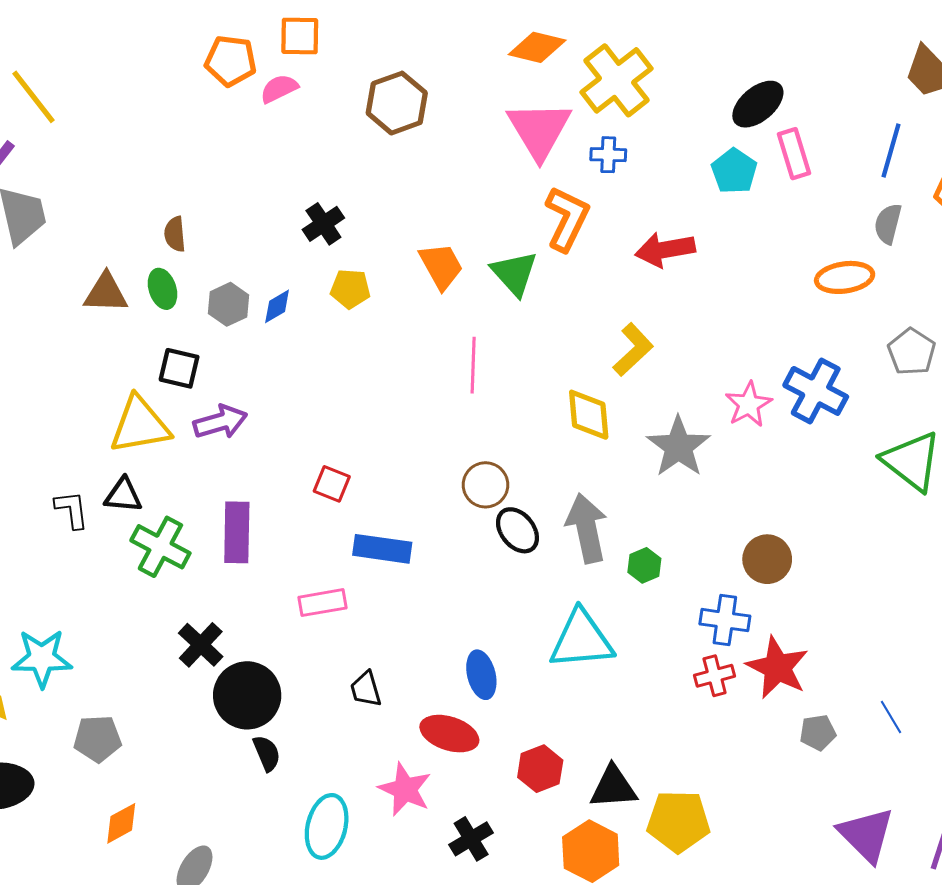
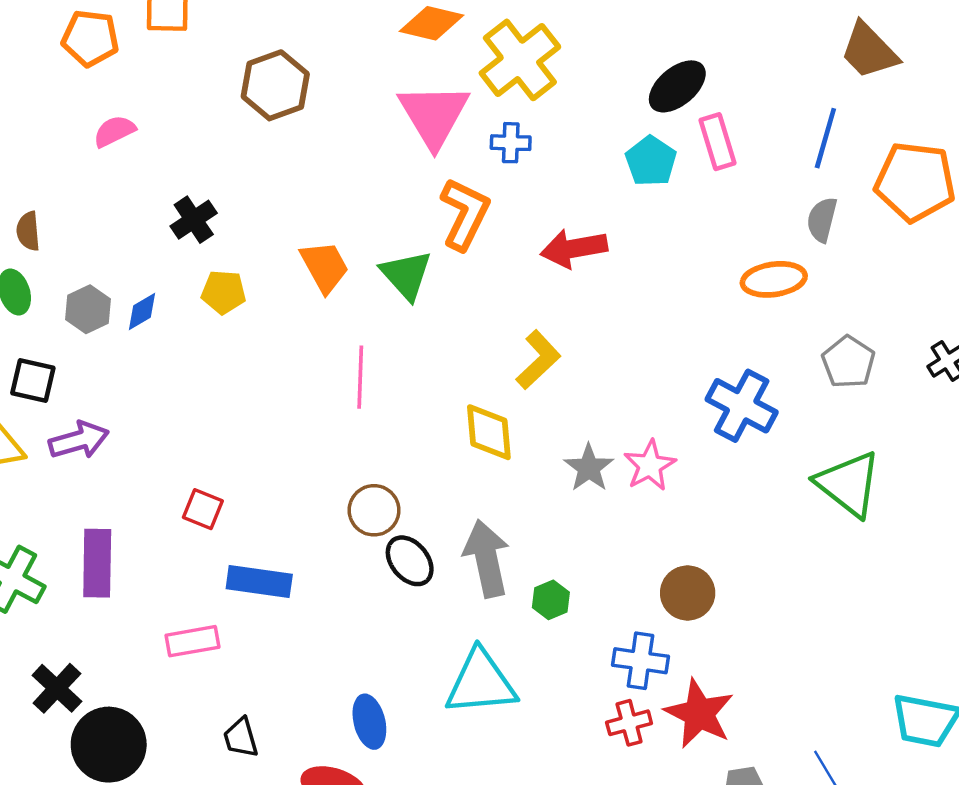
pink semicircle: (279, 89) -> (114, 131), moved
pink star: (749, 404) -> (650, 465), moved
gray star: (678, 447) -> (589, 468), size x0.7

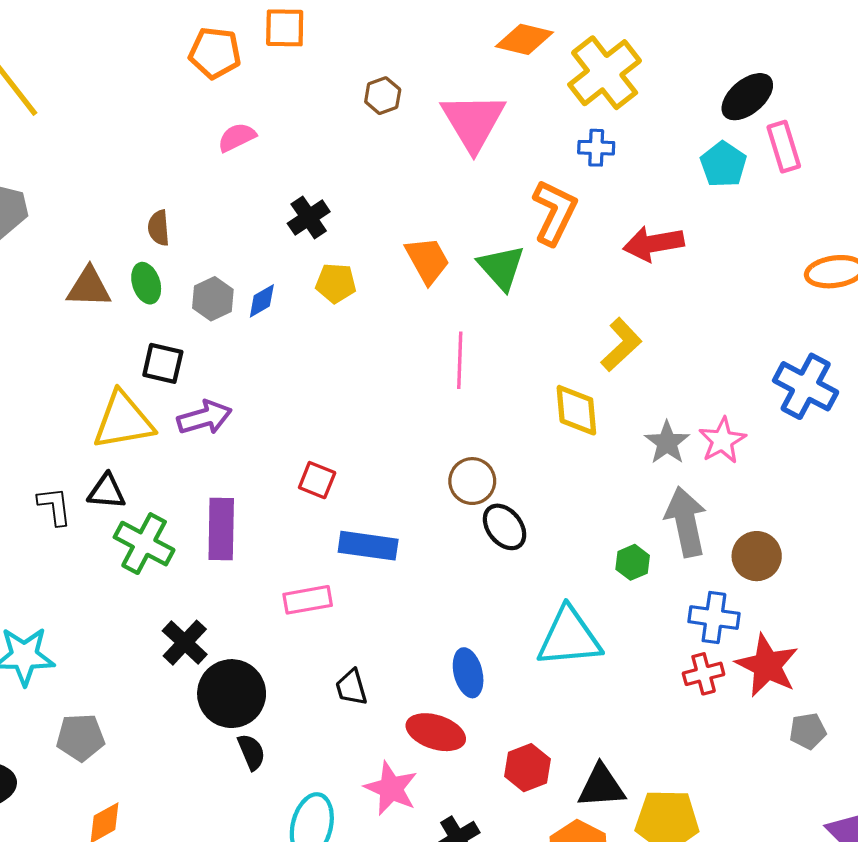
brown hexagon: (275, 85) -> (383, 96), size x0.6
pink triangle: (434, 115) -> (473, 122), moved
gray arrow: (487, 559) -> (686, 522), moved

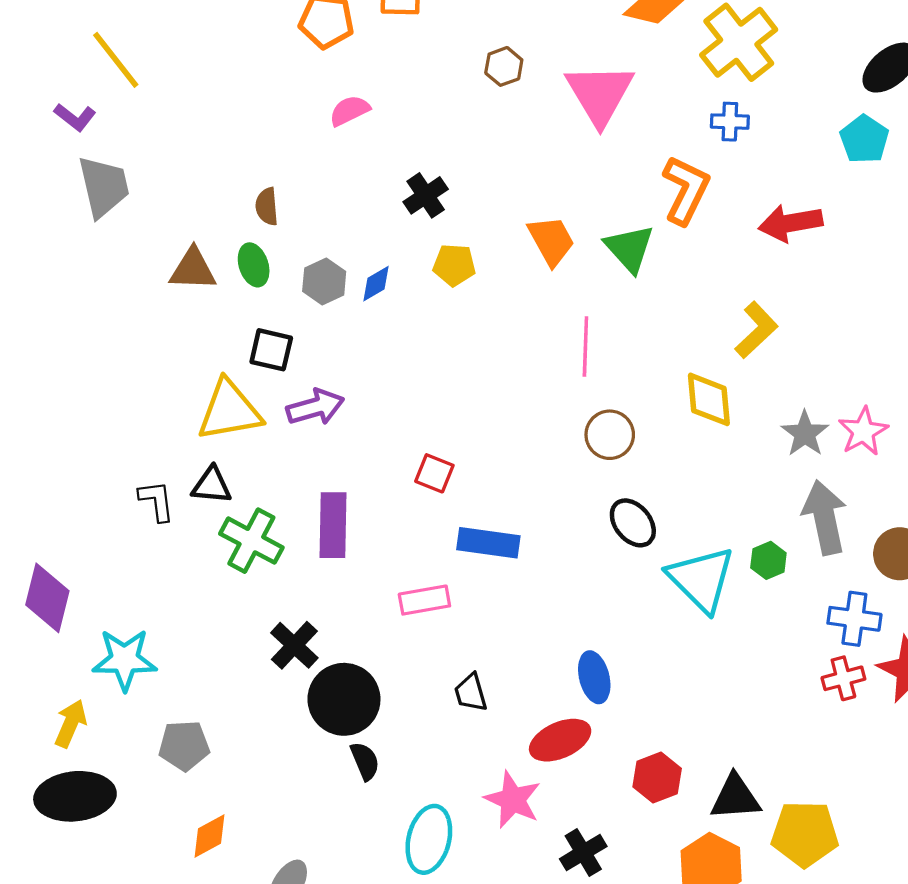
brown circle: (472, 481) -> (610, 435), moved
cyan triangle: (569, 637) -> (701, 579), moved, turned 50
red ellipse: (436, 732) -> (560, 740), turned -42

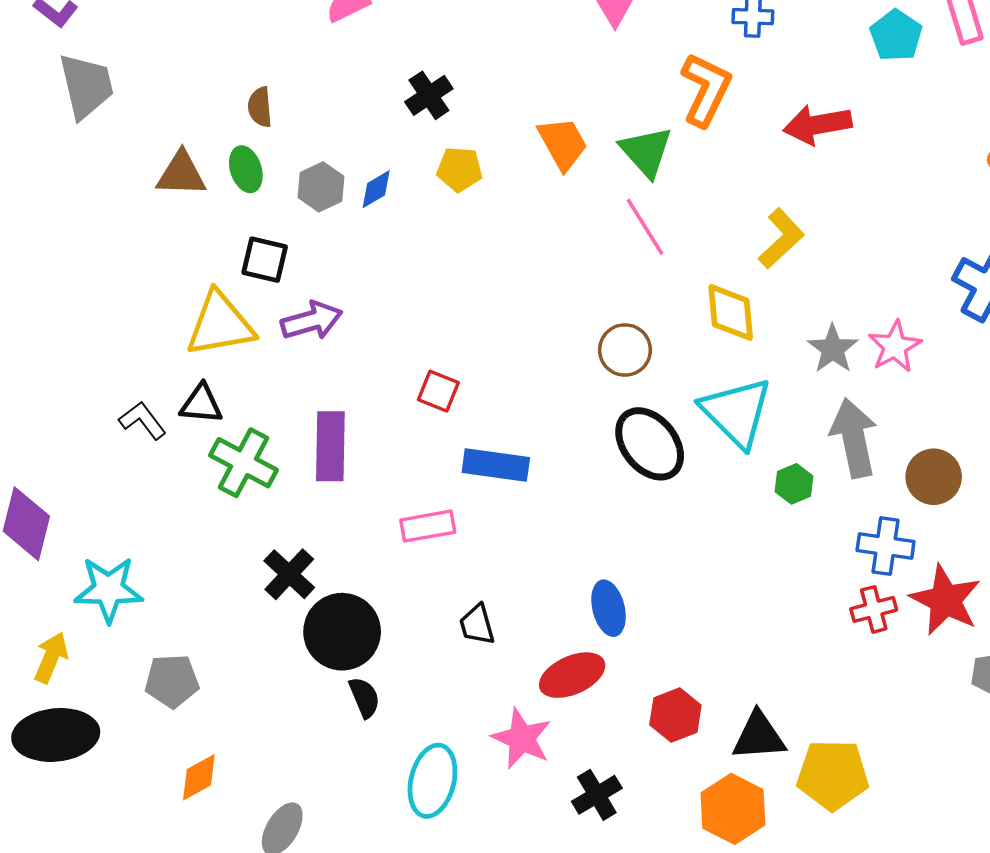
pink line: (585, 347) -> (645, 227), moved, turned -34
black L-shape: (157, 501) -> (143, 420), turned -30
black ellipse: (633, 523) -> (650, 444), size x1.4
cyan triangle: (701, 579) -> (736, 412), moved

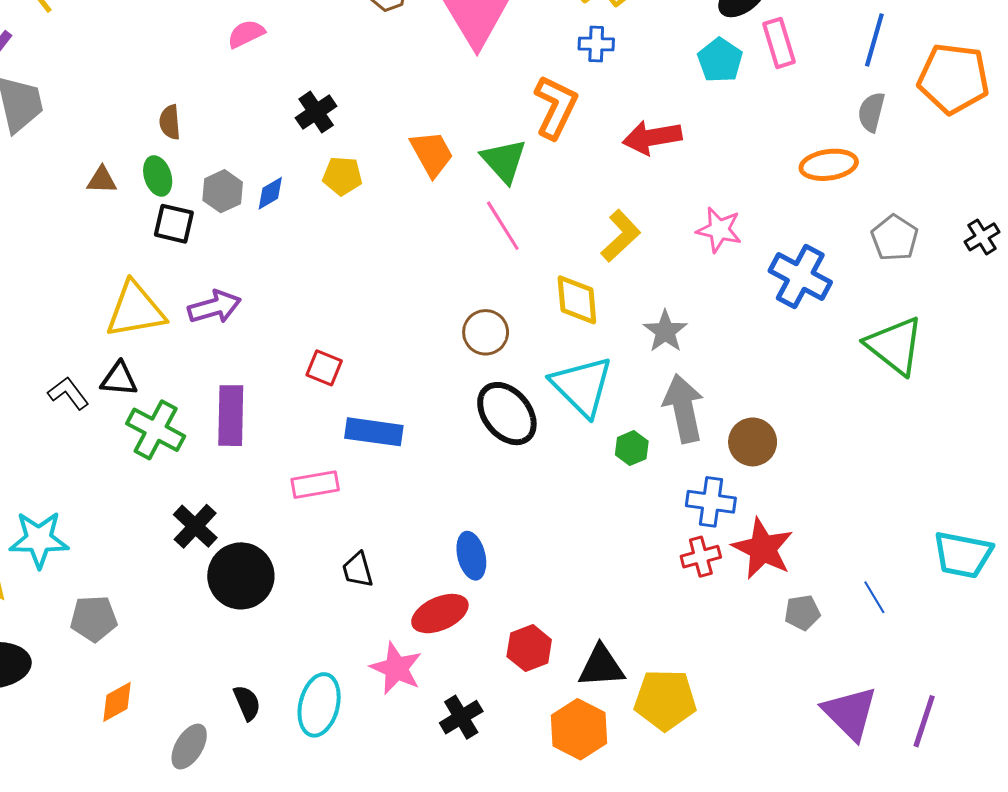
brown triangle: (181, 174) -> (102, 180), size x0.7
black square: (265, 260) -> (174, 224), moved
pink star: (895, 346) -> (719, 230), moved, turned -30
black semicircle: (364, 697) -> (247, 703), moved

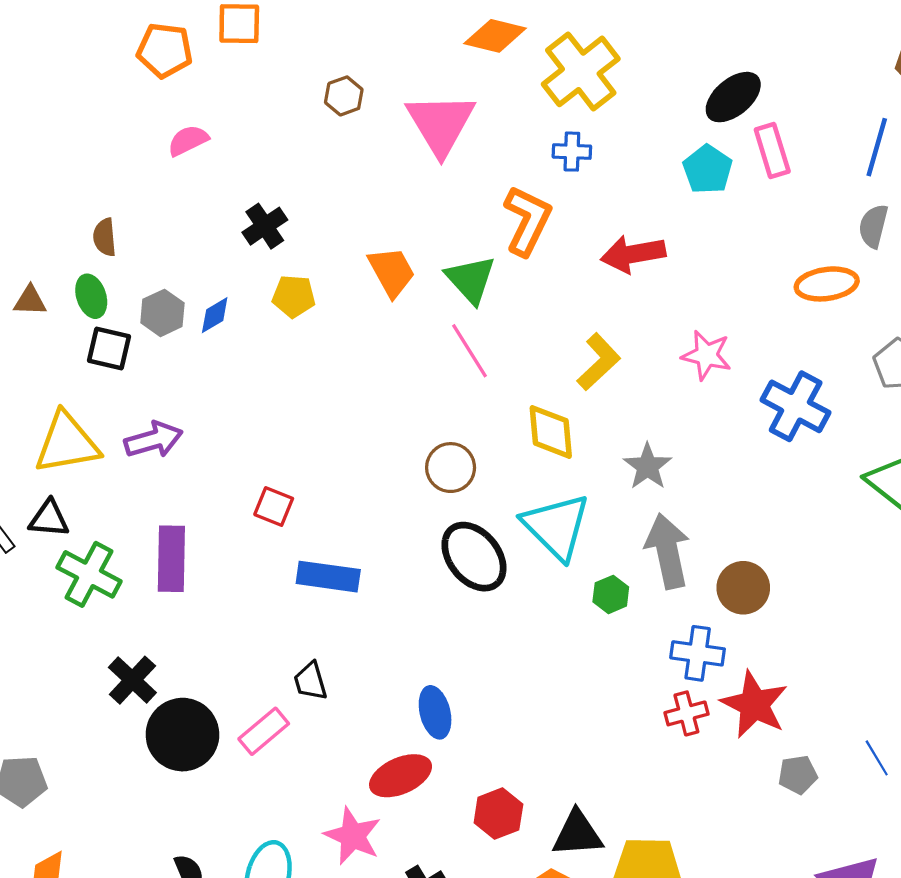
pink rectangle: (315, 485) -> (264, 731), moved, turned -30
black trapezoid: (358, 570) -> (310, 681), moved

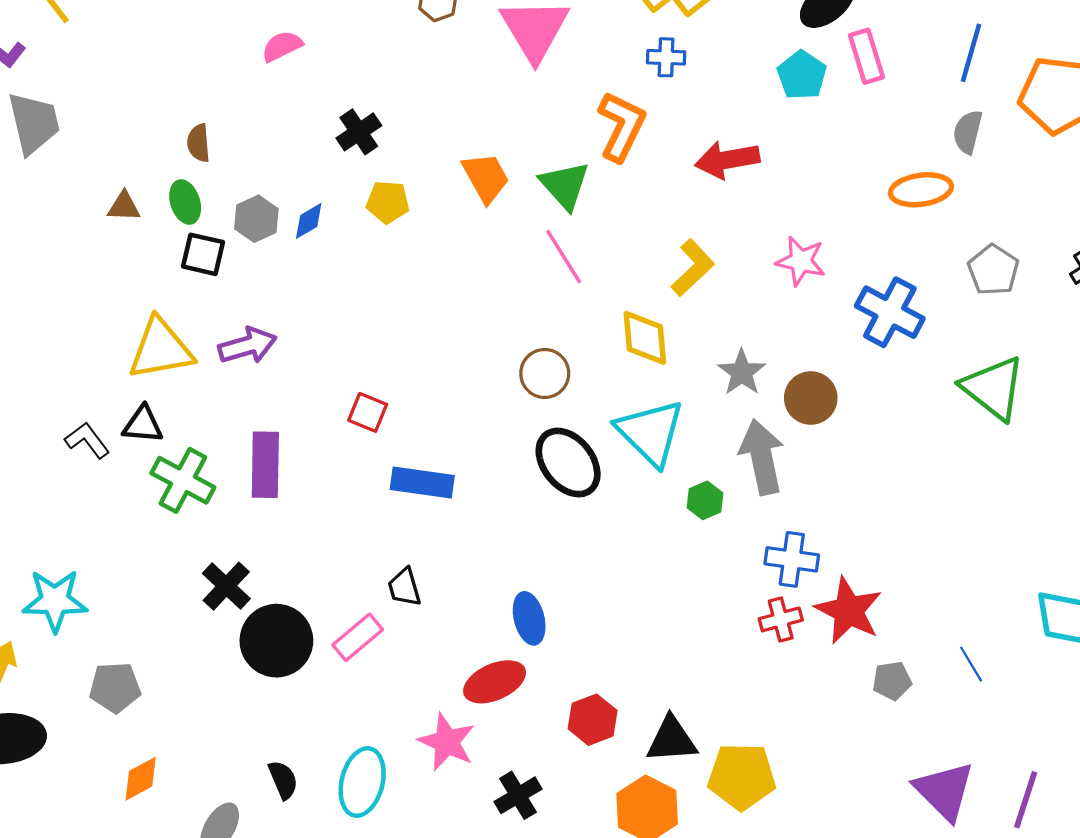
brown circle: (743, 588) -> (811, 398), moved

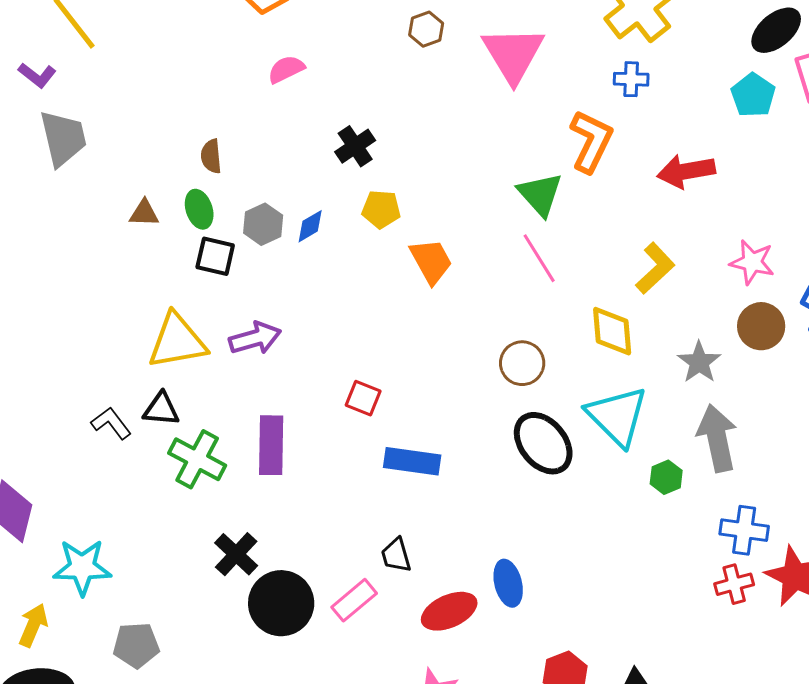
orange trapezoid: (486, 178) -> (431, 261), moved
brown circle: (811, 398) -> (761, 326), moved
red ellipse: (495, 682) -> (449, 611), moved

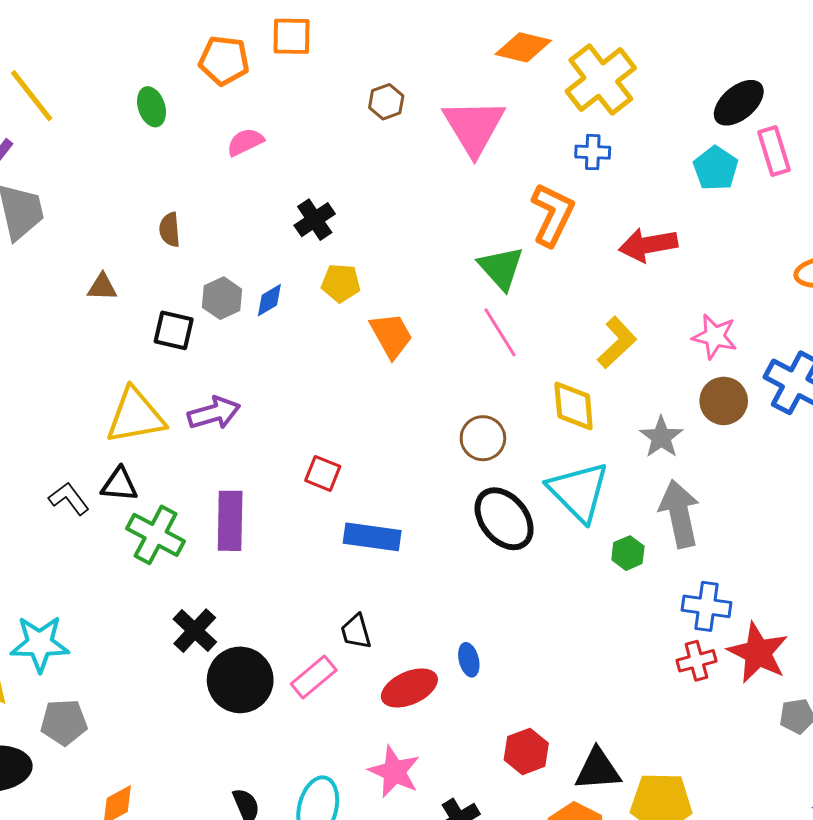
green ellipse: (199, 209) -> (152, 107), moved
blue ellipse: (508, 583) -> (469, 660), size x0.7
gray pentagon: (136, 645) -> (64, 722), moved

